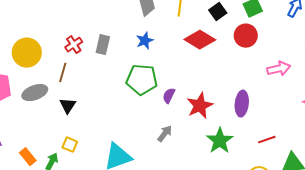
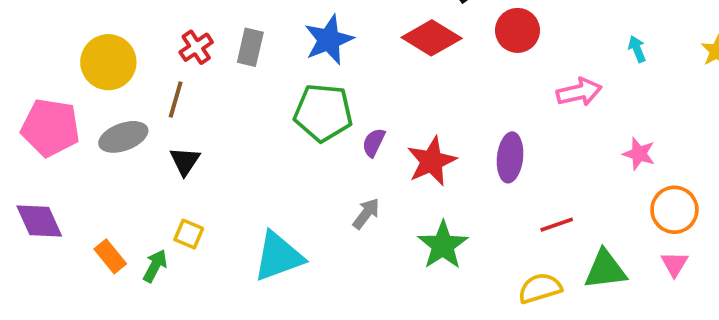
blue star: (145, 41) -> (329, 40), size x1.5
green star: (220, 141) -> (443, 245), moved

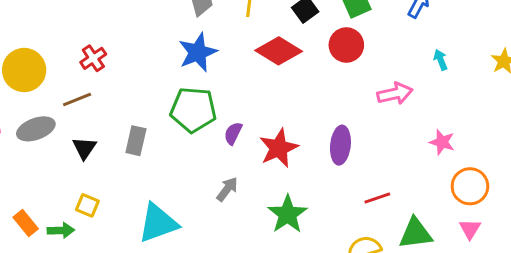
gray rectangle: (250, 47) -> (136, 141), moved
brown line: (176, 100) -> (77, 99), turned 52
green arrow: (155, 266) -> (61, 230), turned 60

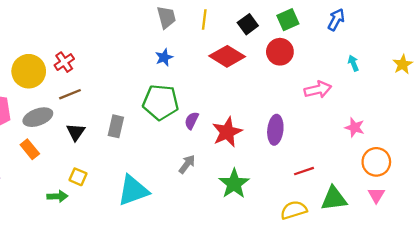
blue star: (198, 52) -> (164, 57), size x0.6
red cross: (93, 58) -> (64, 62), moved
orange rectangle: (26, 223) -> (30, 149), moved

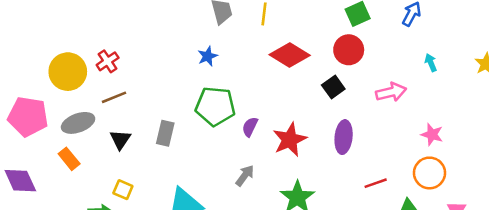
black square: (248, 24) -> (333, 87), moved
blue star: (164, 57) -> (208, 56), moved
orange circle: (376, 162) -> (429, 173), moved

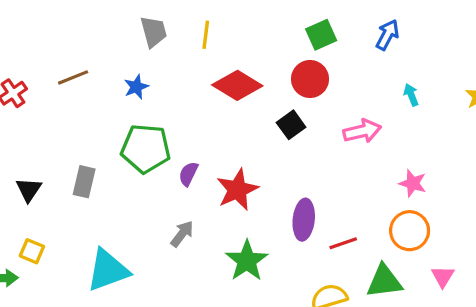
brown line: (114, 97) -> (73, 77), moved
purple ellipse: (344, 137) -> (304, 220), moved

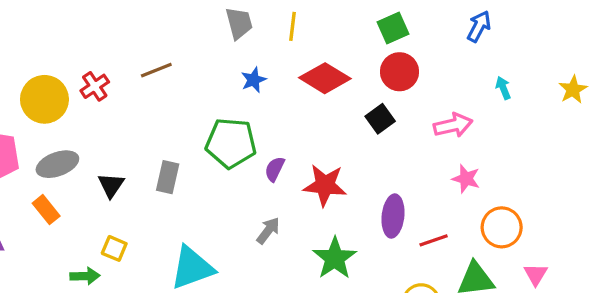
green square: (321, 35) -> (393, 28), moved
blue star: (136, 87) -> (254, 80), moved
pink star: (413, 183) -> (466, 179), moved
red star: (237, 190) -> (325, 185), turned 30

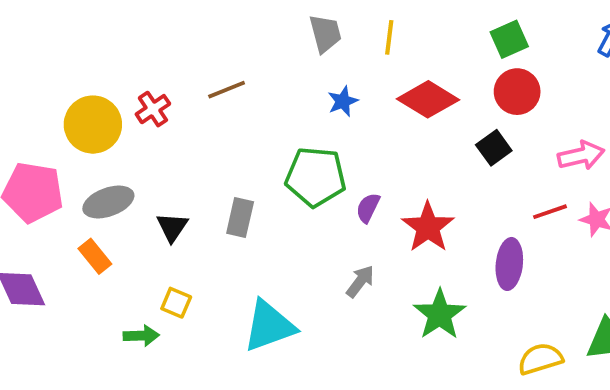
red star: (325, 185) -> (428, 227), turned 30
red line: (434, 240) -> (550, 212), moved

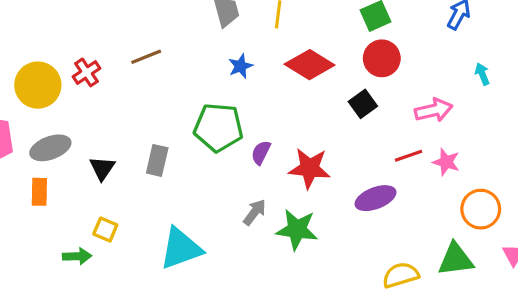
red star: (428, 227) -> (310, 168), turned -30
orange rectangle: (95, 256) -> (39, 192), turned 40
purple ellipse: (509, 264) -> (375, 198), turned 63
green star: (440, 314) -> (297, 230), moved, turned -30

